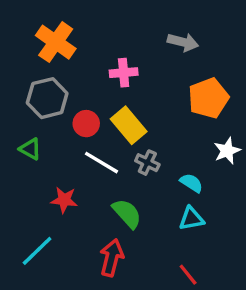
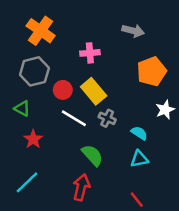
red star: (64, 200) -> (33, 139), moved, turned 30

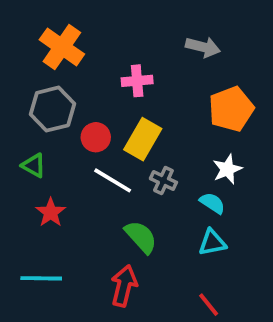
yellow rectangle: (94, 91) -> (143, 139), turned 70
white star: (165, 110) -> (227, 169), moved
cyan line: (27, 182) -> (41, 278), turned 45

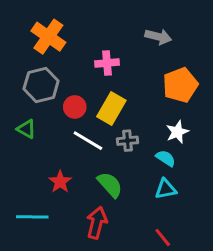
gray cross: (163, 180) -> (128, 141), turned -30
red star: (51, 212) -> (60, 182), moved

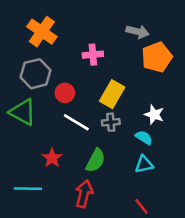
orange pentagon: (180, 85) -> (157, 57), moved
yellow rectangle: (111, 108) -> (112, 94), moved
green triangle: (26, 129) -> (23, 112), size x1.6
white star: (177, 132) -> (154, 115), turned -30
green semicircle: (110, 185) -> (95, 161), turned 70

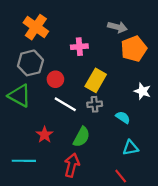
white star: (154, 115) -> (142, 91), moved
cyan triangle: (144, 164) -> (130, 148), moved

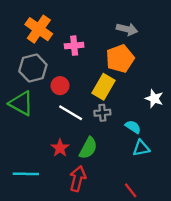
pink cross: (79, 47) -> (74, 46), moved
orange pentagon: (134, 49) -> (120, 59), moved
red star: (45, 135) -> (60, 148), moved
cyan triangle: (130, 148) -> (141, 148), moved

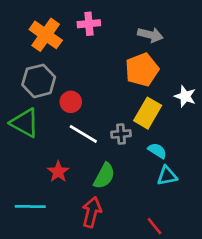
pink cross: (74, 46) -> (89, 24), moved
yellow rectangle: (104, 87) -> (148, 113), moved
white star: (154, 99) -> (185, 96), moved
red star: (60, 148) -> (58, 172), moved

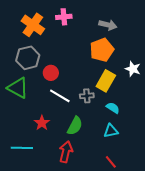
cyan triangle: (167, 176) -> (111, 131), moved

